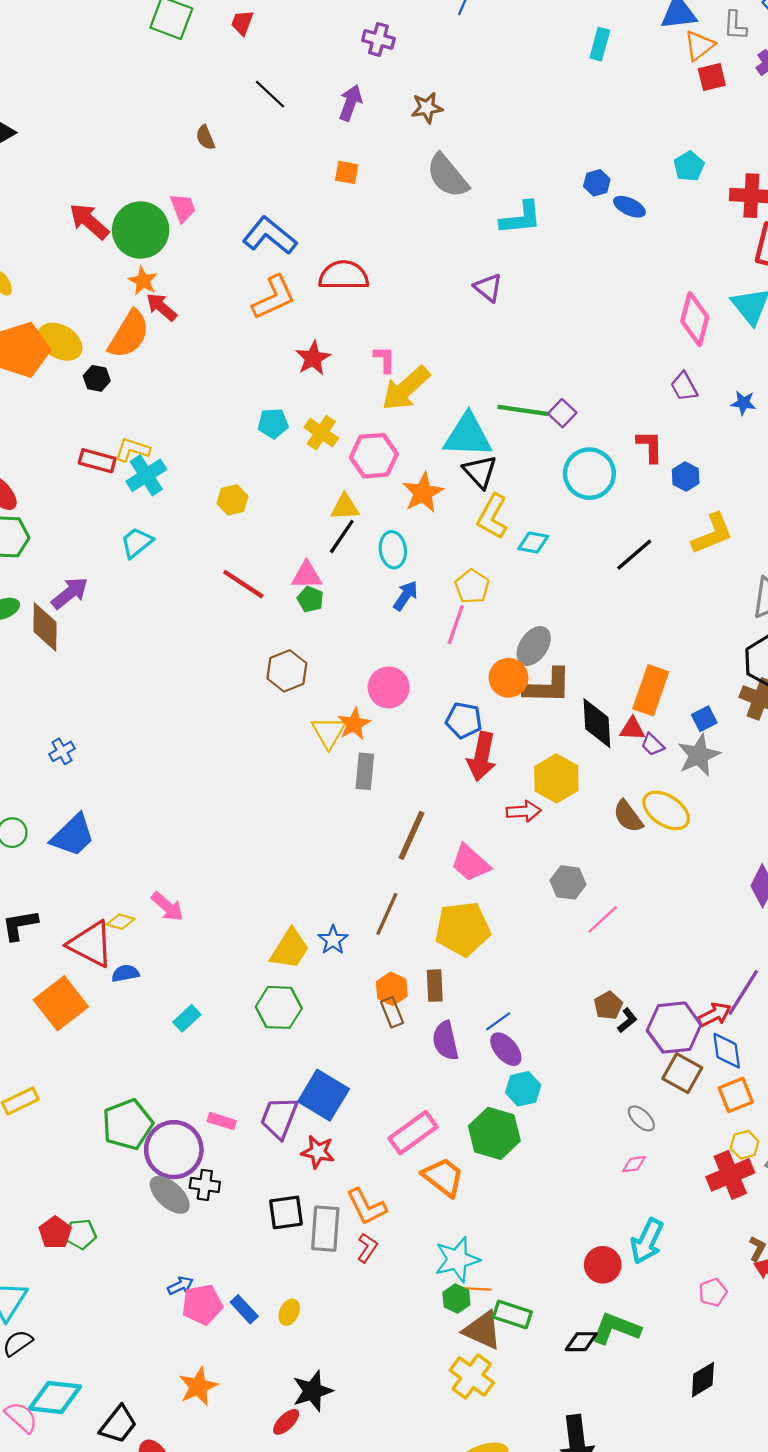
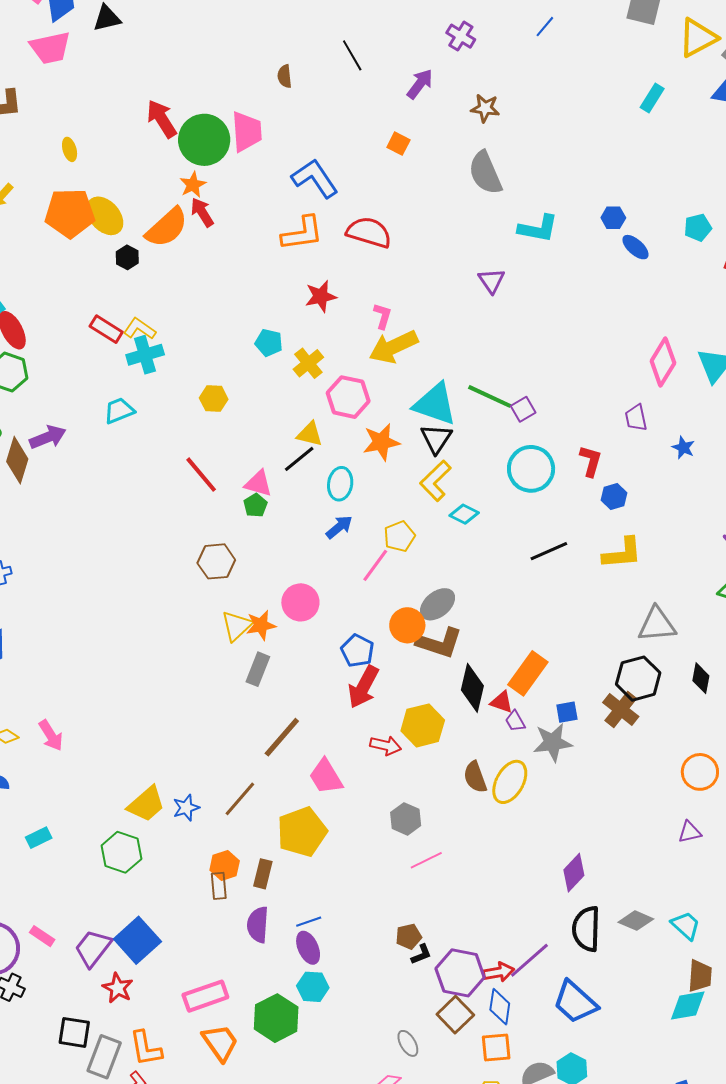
pink trapezoid: (183, 208) -> (247, 132), size x1.5
yellow ellipse: (666, 810) -> (510, 782), turned 69
yellow pentagon: (463, 929) -> (302, 832), turned -30

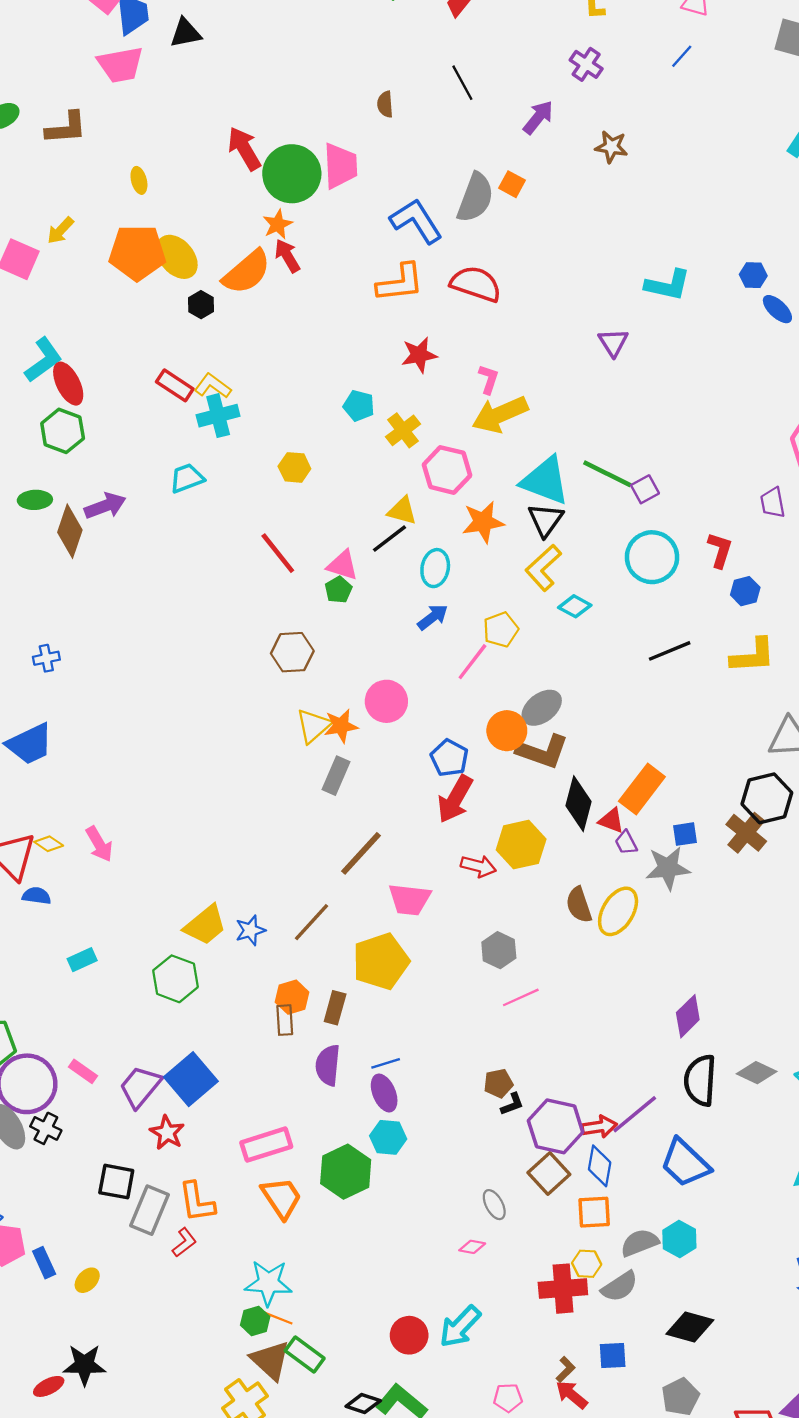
gray semicircle: (485, 173) -> (475, 198), moved, turned -138
pink trapezoid: (326, 777) -> (410, 900), turned -54

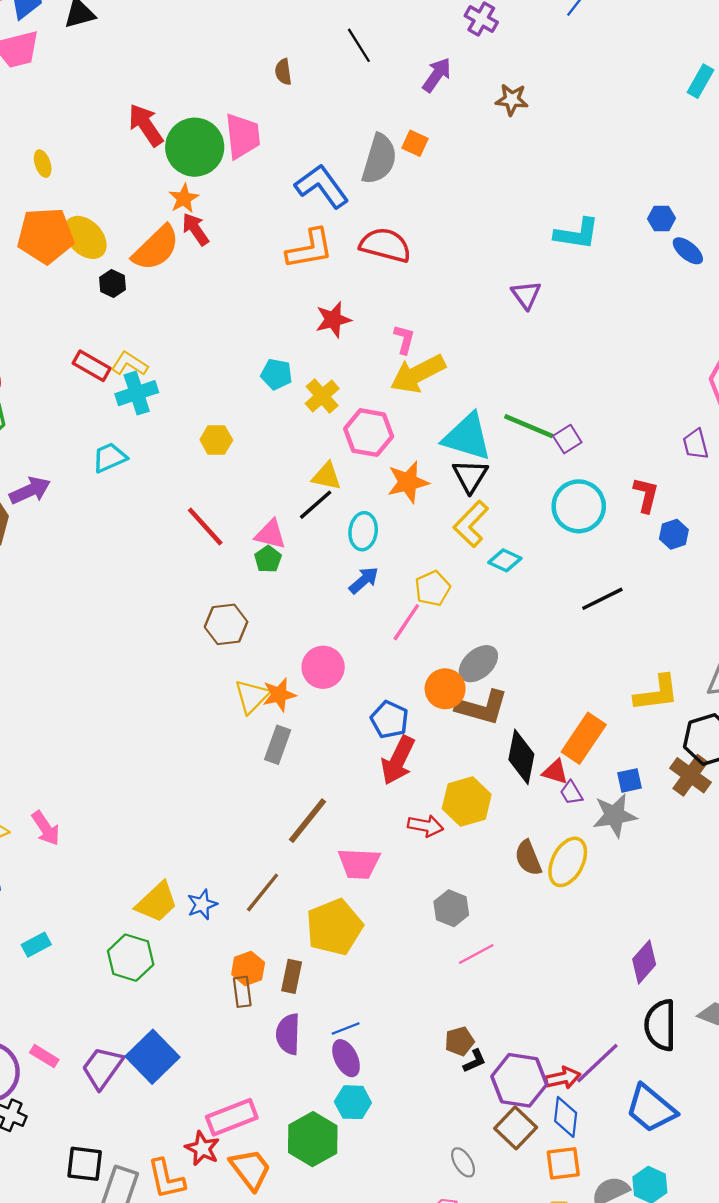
yellow L-shape: (753, 656) -> (657, 693), moved
red star: (167, 1133) -> (202, 1148), moved

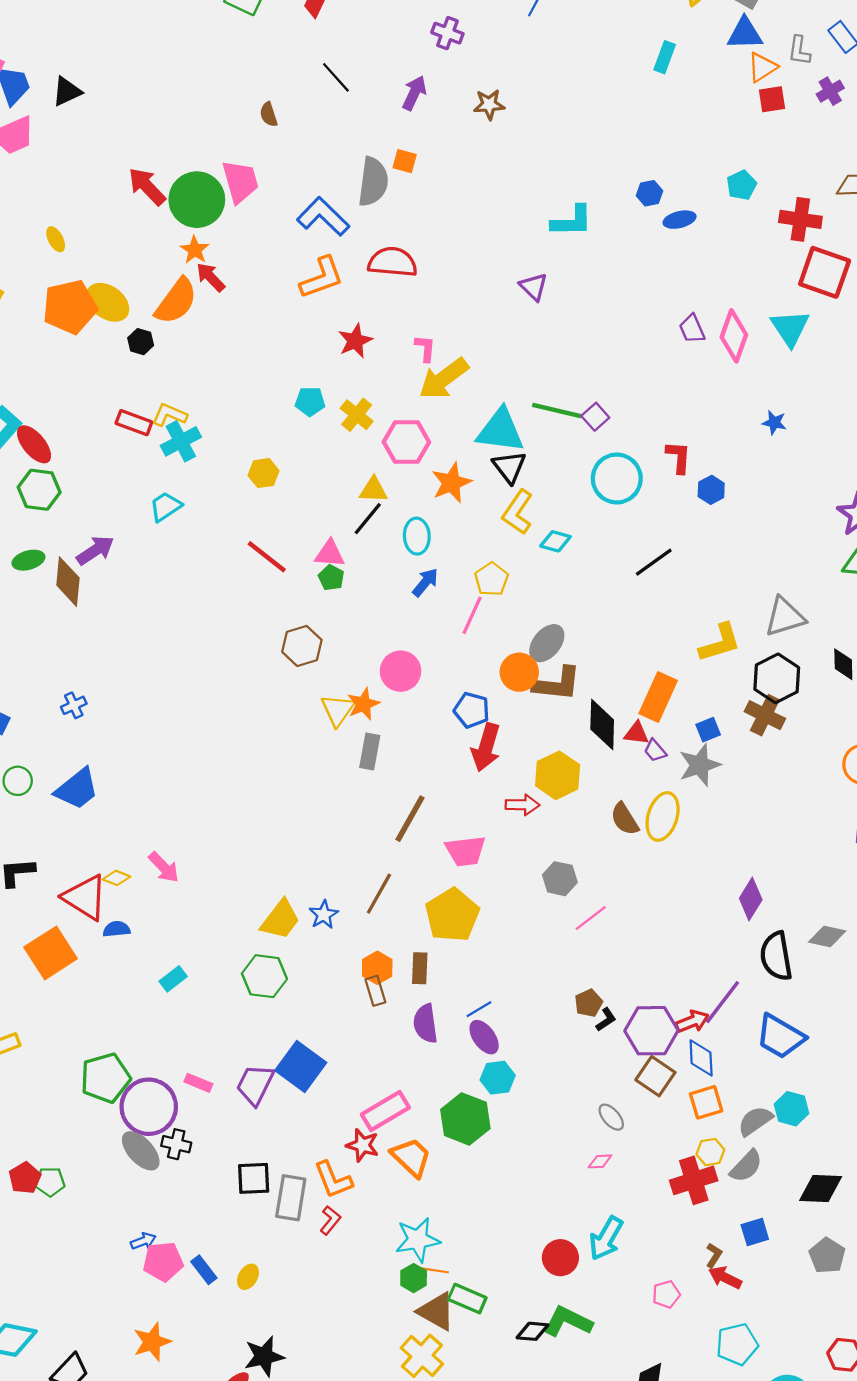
blue ellipse: (688, 251) -> (680, 220), turned -44
purple trapezoid: (696, 444) -> (692, 329), moved

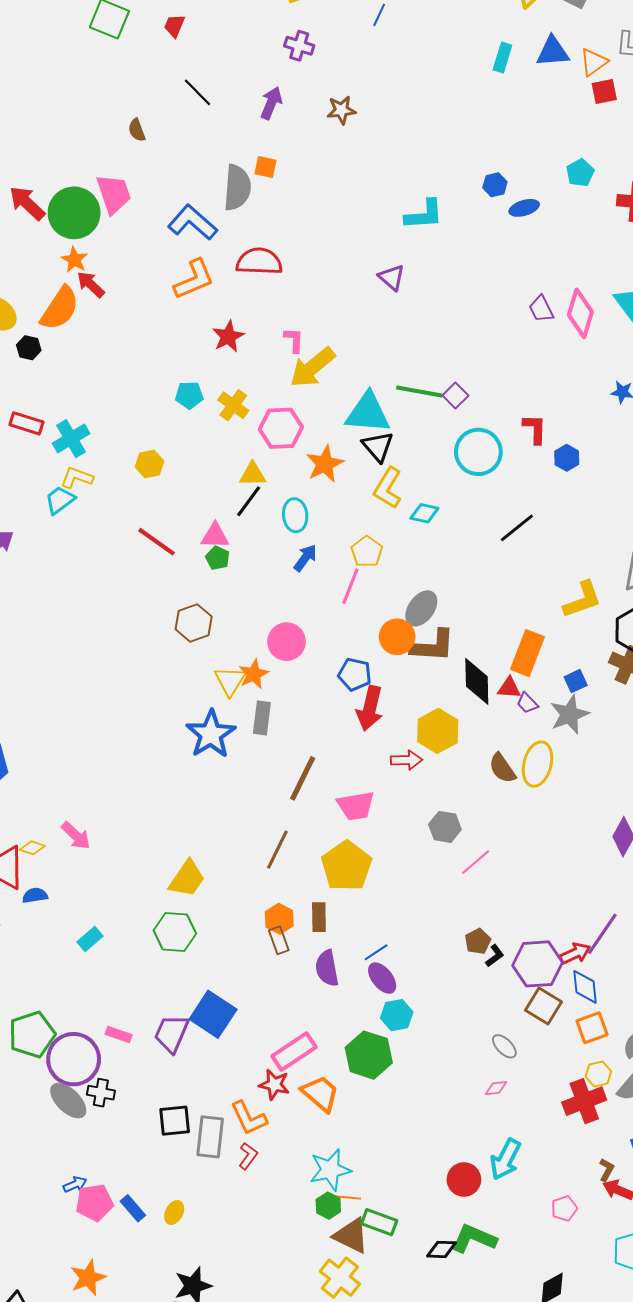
blue triangle: (745, 33) -> (553, 52), moved
yellow L-shape: (169, 415) -> (77, 478), moved
blue star: (324, 915) -> (211, 734), moved, size x1.8

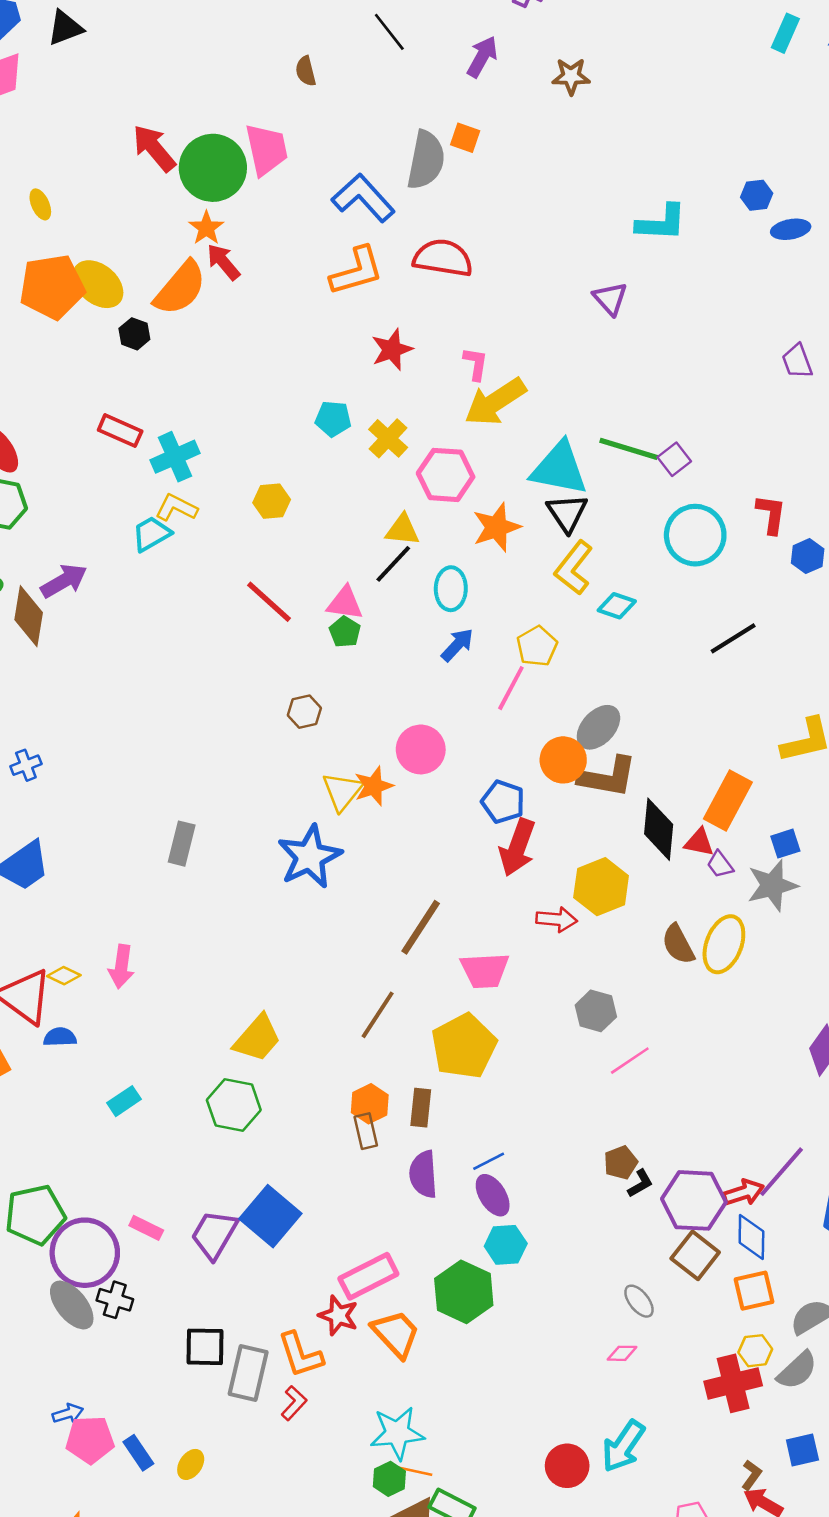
brown hexagon: (194, 623) -> (304, 712), size x0.7
gray rectangle: (262, 718) -> (182, 844), moved
pink arrow: (76, 836) -> (121, 966), turned 48

